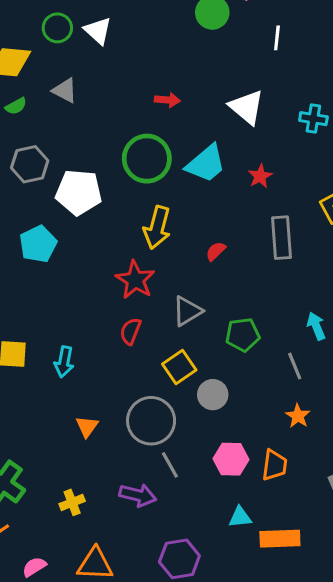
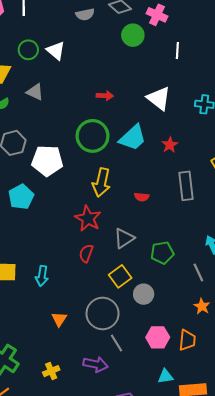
red semicircle: (216, 251) -> (142, 197), turned -128

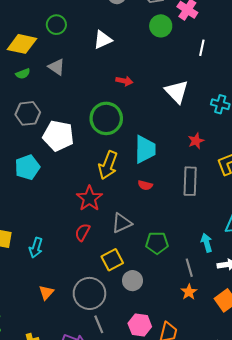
white triangle: (56, 51) -> (103, 40), moved, turned 48
cyan trapezoid: (133, 138) -> (145, 149), moved, turned -56
red star: (170, 145) -> (196, 141), moved
orange star: (202, 306) -> (189, 292), moved

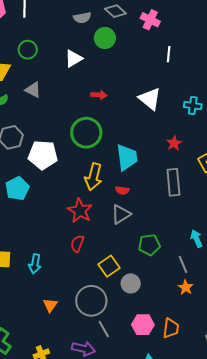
green circle: (161, 26) -> (105, 38), moved
red semicircle: (145, 185) -> (122, 190), moved
gray triangle: (122, 223) -> (121, 214), moved

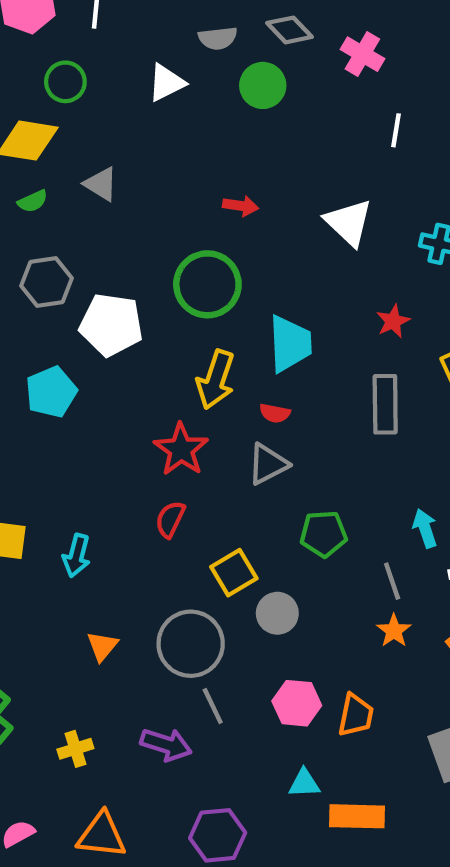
green circle: (28, 50) -> (65, 82), moved
white triangle: (74, 58) -> (166, 83), moved

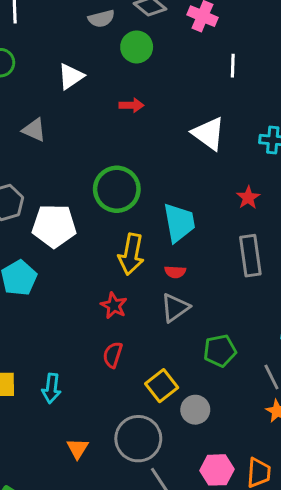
white triangle: (166, 83) -> (71, 76), moved
red arrow: (241, 206) -> (131, 105), moved
red star: (181, 449) -> (114, 306), size x0.7

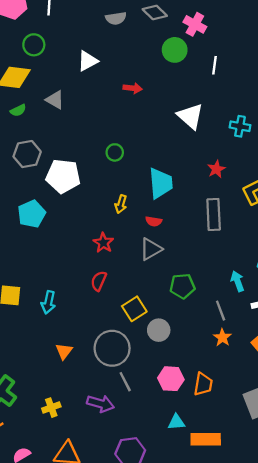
green circle: (137, 47) -> (175, 50), moved
green circle: (117, 189) -> (115, 152), size x0.5
yellow arrow: (131, 254) -> (121, 204), size x0.6

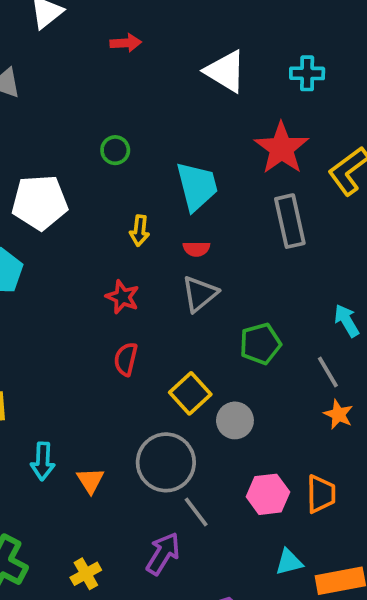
red star: (216, 169) -> (282, 148), size x1.8
cyan arrow: (48, 302) -> (43, 461), moved
purple arrow: (101, 404) -> (163, 554), turned -64

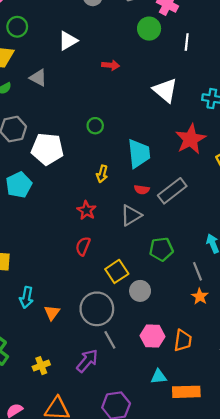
gray rectangle: (290, 221) -> (172, 191), moved, turned 56
red semicircle: (196, 249) -> (142, 190), moved

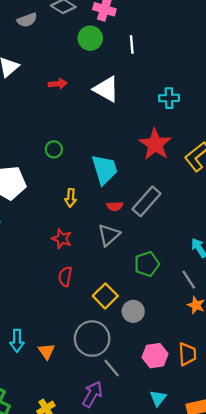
white triangle: (165, 90) -> (106, 89), moved
cyan triangle: (159, 377) -> (158, 398), moved, turned -35

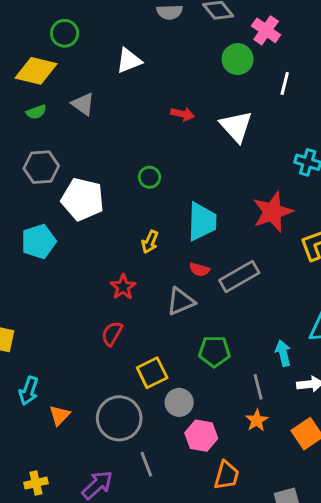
red arrow: (58, 84) -> (183, 114), moved
pink hexagon: (155, 356) -> (201, 436), moved
gray line: (112, 368) -> (146, 464), moved

